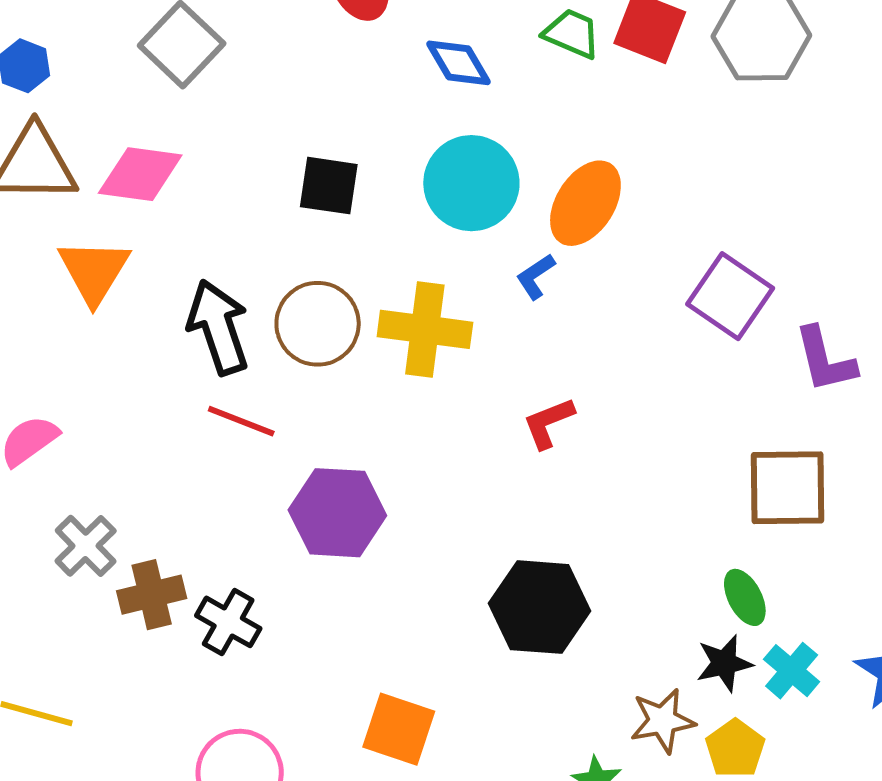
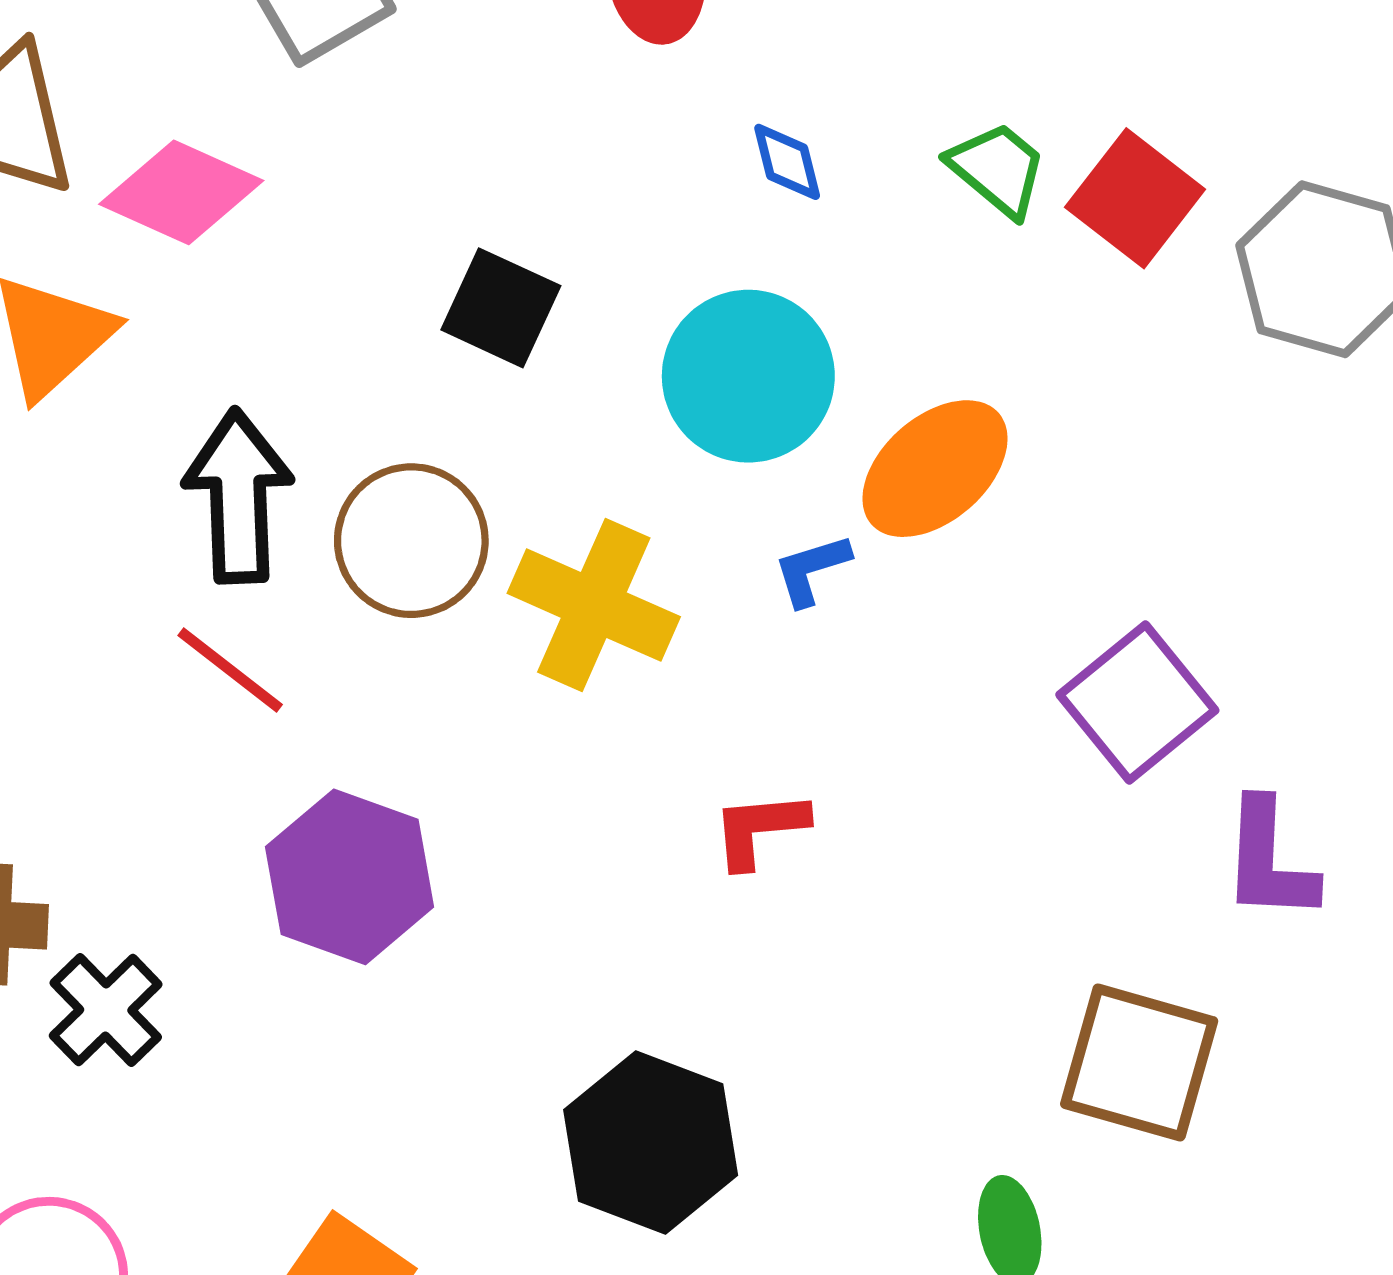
blue diamond: (458, 63) -> (787, 162), size x0.7

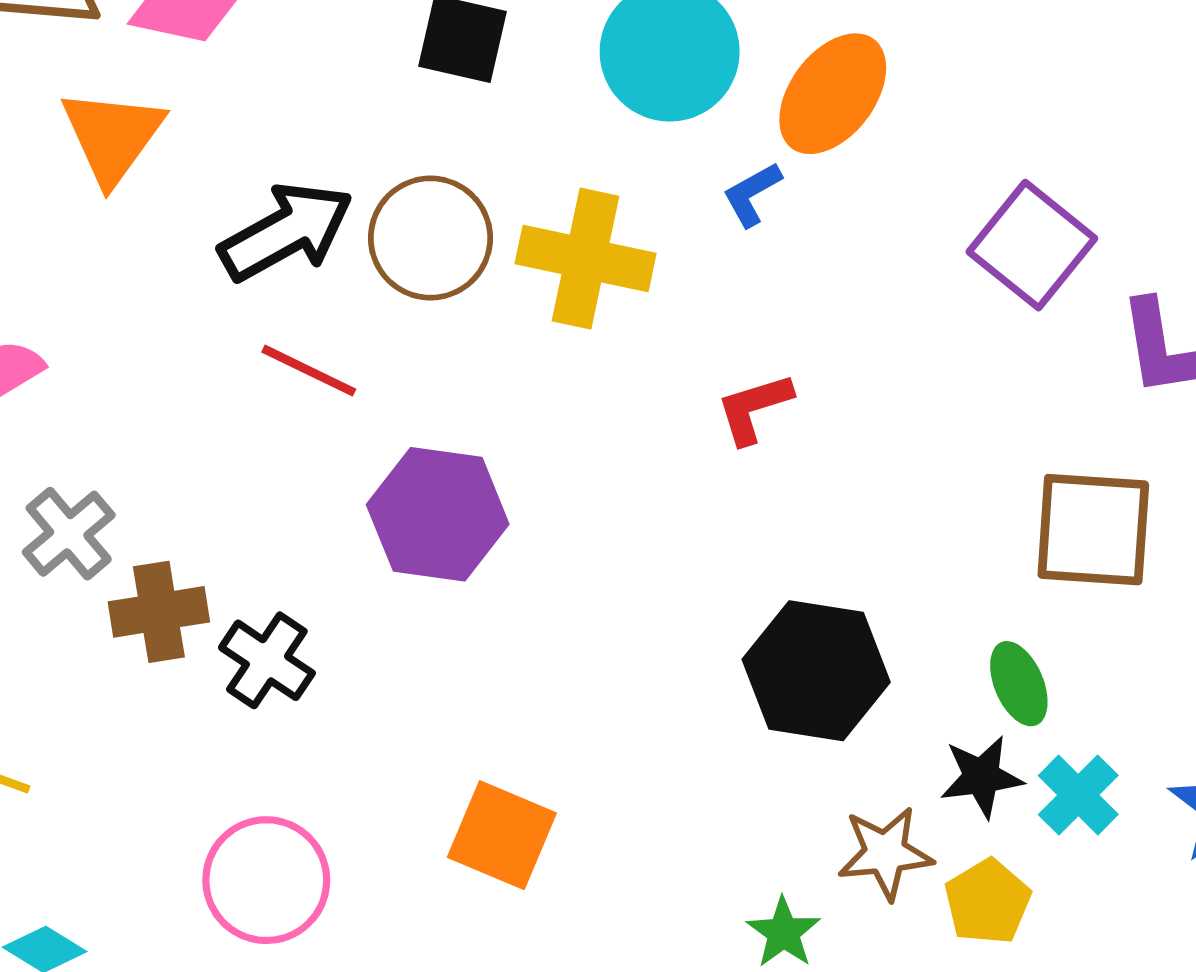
black arrow: (238, 496) -> (286, 232), turned 75
black hexagon: (651, 1142) -> (816, 671), moved

